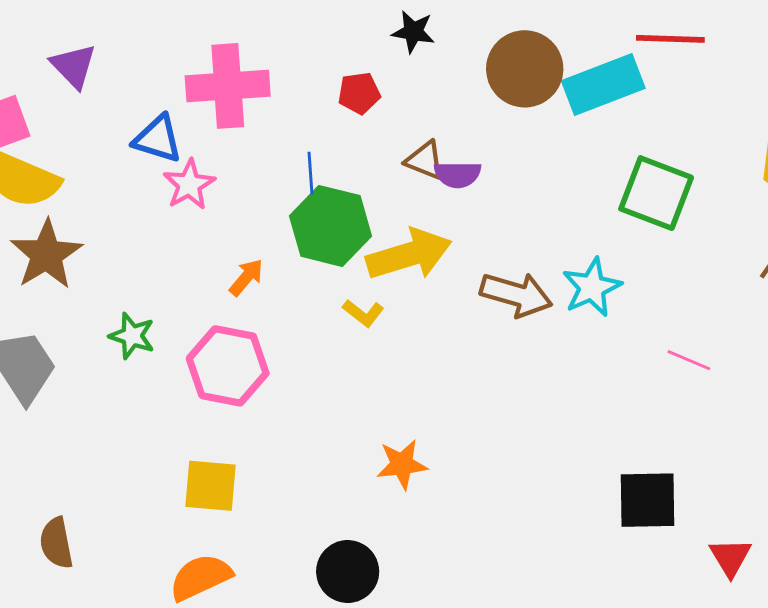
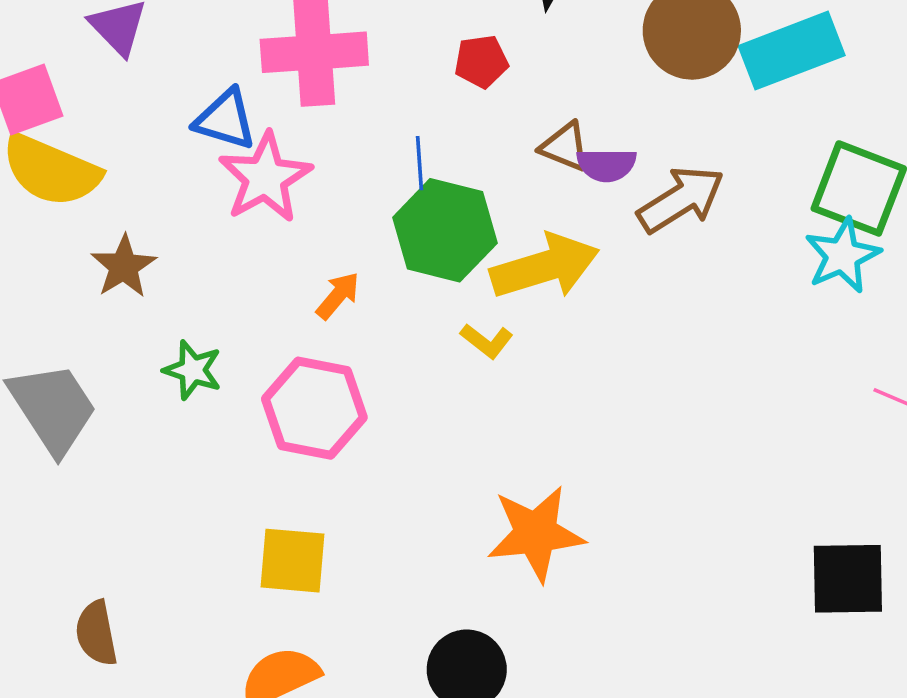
pink star: (189, 185) -> (265, 178), size x1.4
brown star: (46, 254) -> (124, 267), moved, size x0.7
cyan star: (592, 287) -> (842, 256), moved
brown arrow: (516, 294) -> (681, 199), moved, turned -48
orange star: (402, 464) -> (536, 533), size x1.5

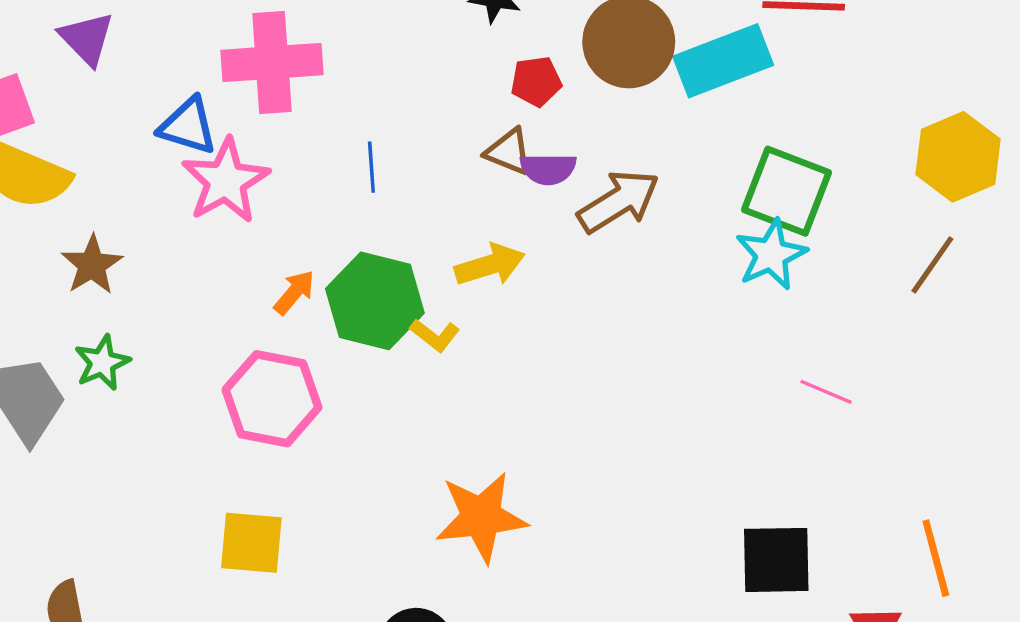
red pentagon: (481, 61) -> (536, 81), moved
green hexagon: (445, 230) -> (375, 301), moved
yellow arrow: (545, 267) -> (490, 265), size x0.7
green star: (193, 370) -> (102, 363), moved, turned 30

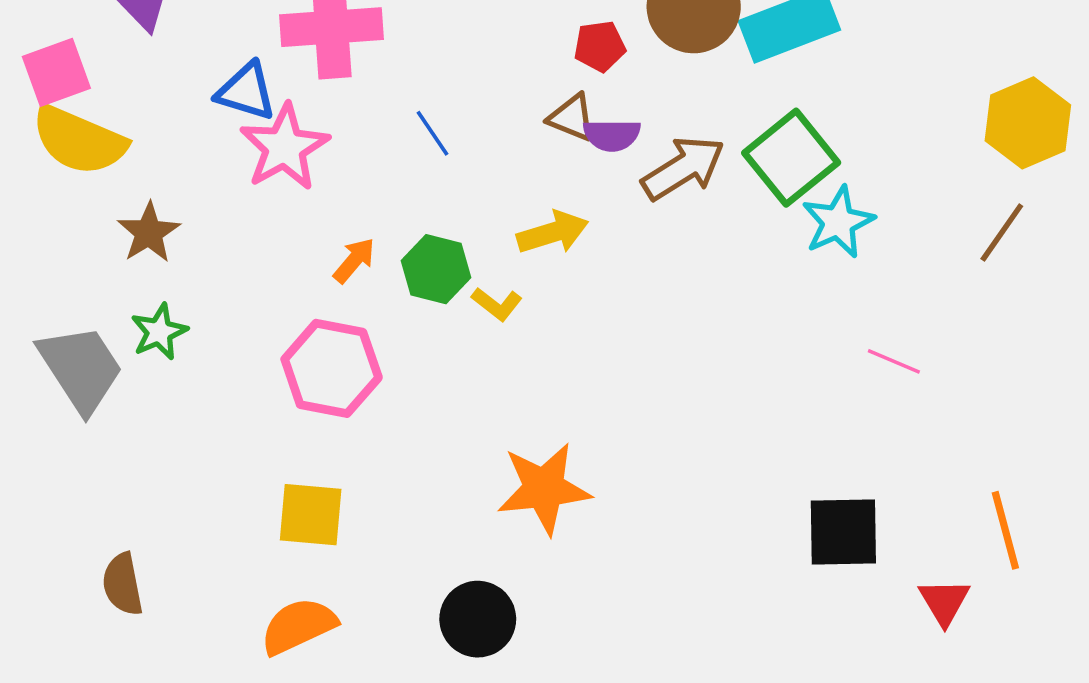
blue line: (371, 167) -> (432, 133), turned -30
green square: (787, 191) -> (791, 158), moved, turned 30
green hexagon: (375, 301) -> (436, 269), size x0.7

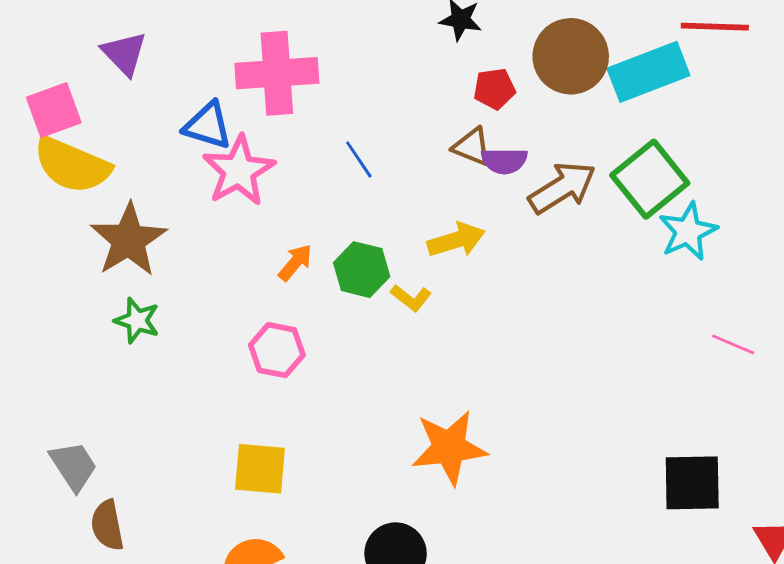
brown star: (149, 233) -> (129, 240), size x1.5
green star: (159, 332) -> (137, 320), turned -30
gray trapezoid: (81, 368) -> (73, 466), moved, size x0.7
pink hexagon: (332, 368) -> (277, 350), size x0.7

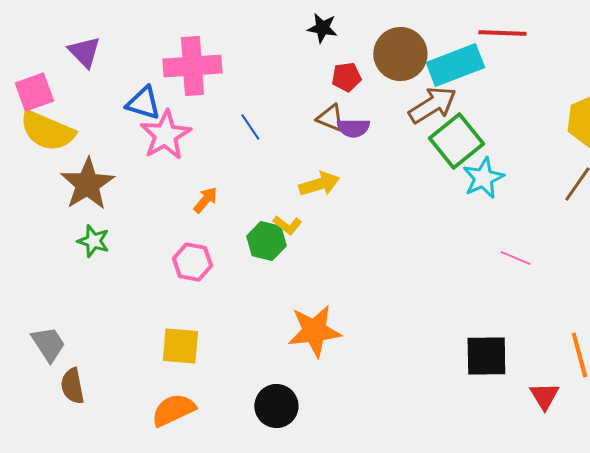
brown arrow: (562, 188) -> (432, 105), moved
green hexagon: (362, 270) -> (266, 241), moved

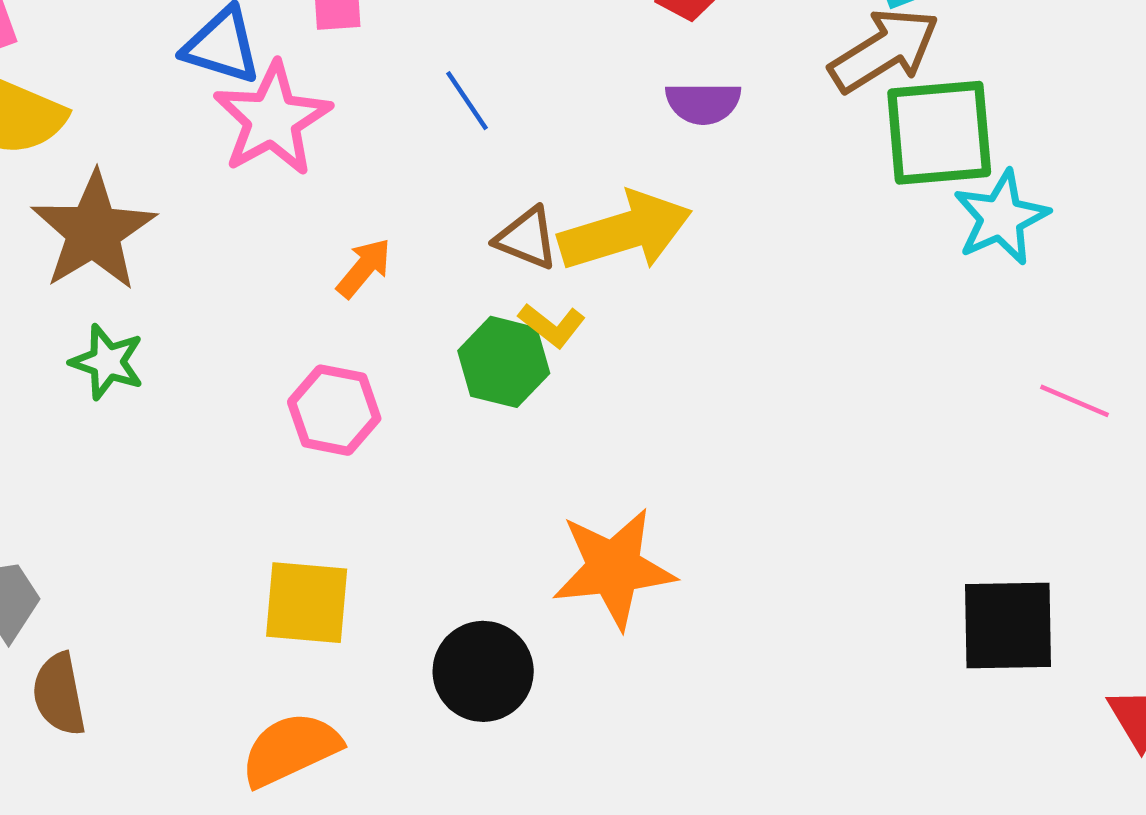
brown triangle: (330, 118) -> (527, 238), moved
green square: (456, 141) -> (939, 133), turned 34
yellow arrow: (319, 184) -> (625, 231), size x1.4
black circle: (276, 406) -> (483, 671), moved

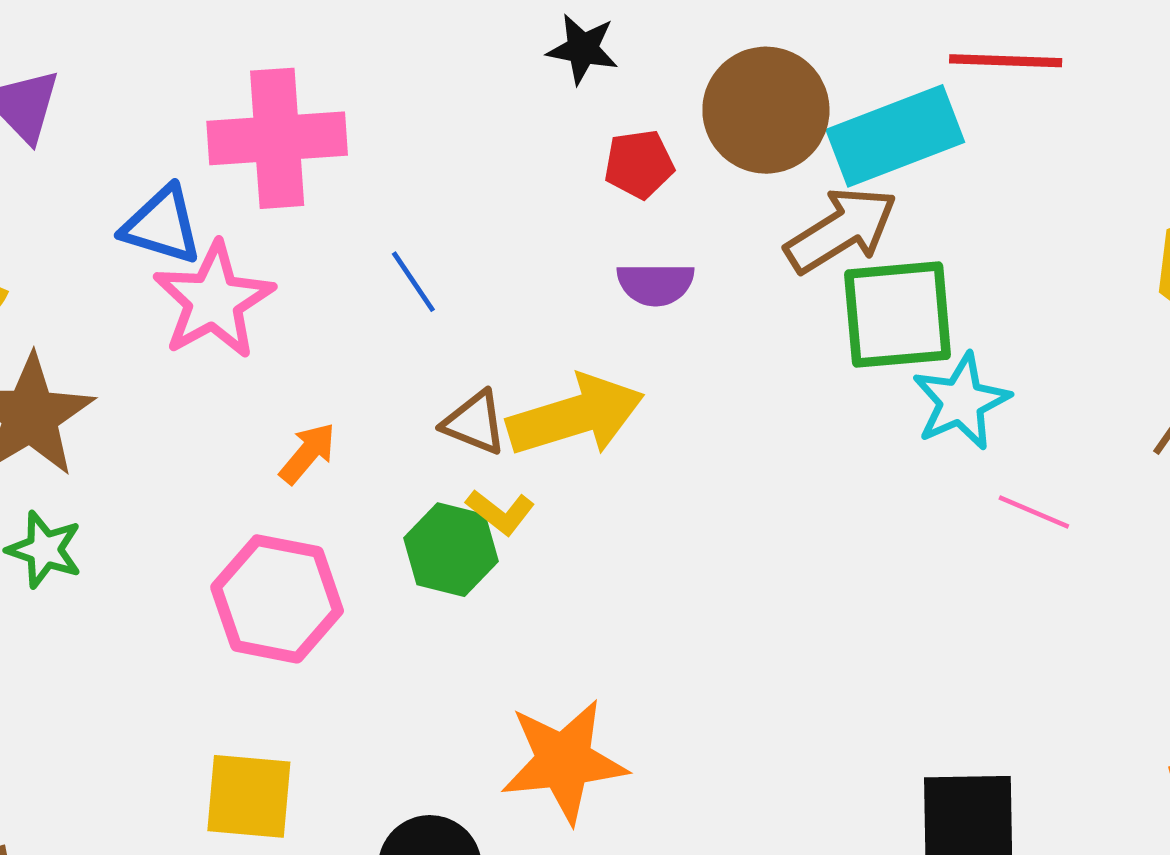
pink line: (1074, 401) -> (1034, 512), moved
pink hexagon: (334, 410) -> (277, 599), size x1.4

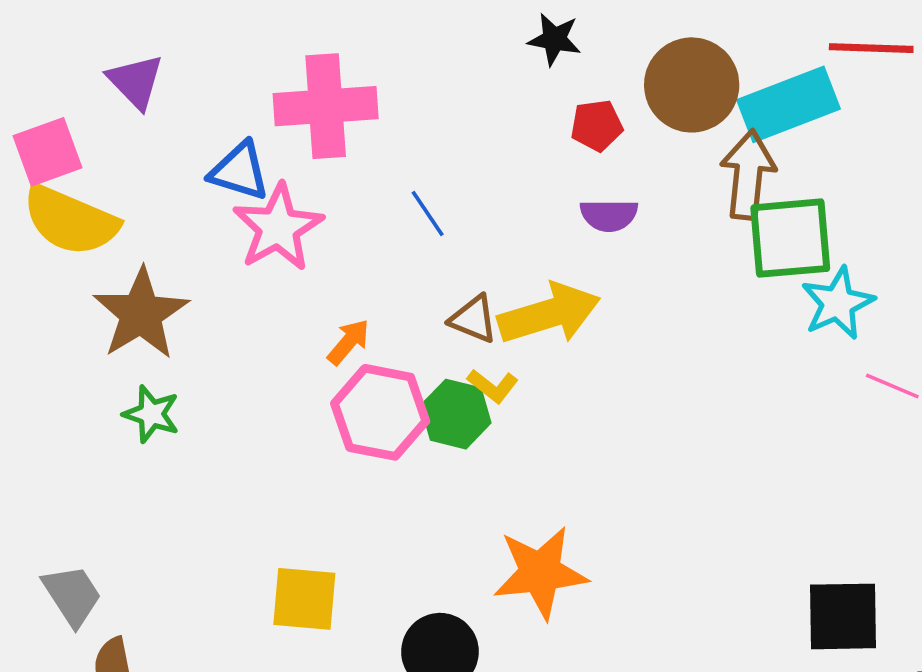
brown arrow: (841, 230) -> (748, 175), turned -52
pink hexagon: (277, 599) -> (380, 412), moved

